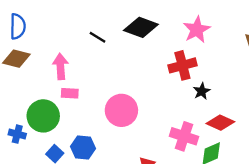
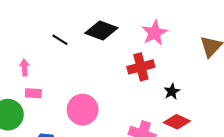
pink arrow: (60, 66) -> (24, 68), size x0.7
black star: (202, 91) -> (172, 91), moved

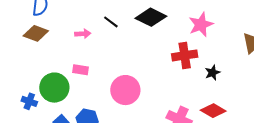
pink arrow: (24, 68) -> (83, 34), moved, turned 84
black star: (172, 91) -> (212, 73), moved

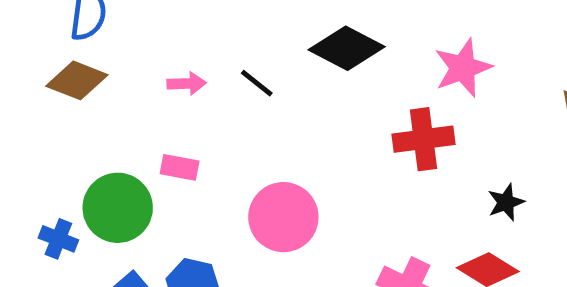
black line: (111, 22) -> (257, 83), moved
black star: (212, 73) -> (506, 202), moved

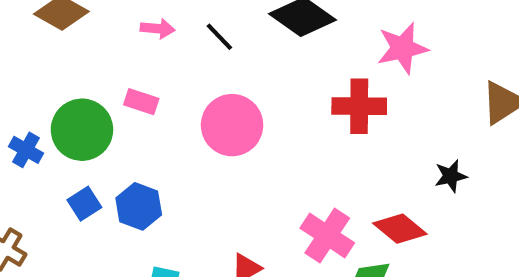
black star: (506, 202) -> (451, 176), moved
pink circle: (283, 217) -> (232, 125), moved

